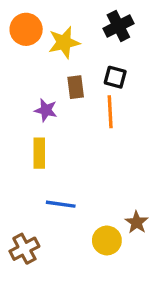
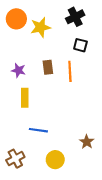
black square: (115, 77) -> (80, 45), moved
brown rectangle: (76, 87) -> (48, 67), moved
purple star: (46, 110) -> (18, 70), moved
yellow circle: (107, 240) -> (55, 160), moved

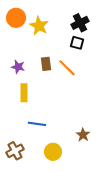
black cross: (75, 17) -> (80, 23), moved
yellow star: (40, 27) -> (39, 26), turned -30
orange line: (70, 71) -> (67, 68), turned -42

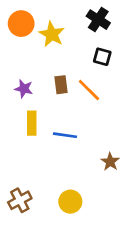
black cross: (80, 23) -> (98, 20), moved, turned -30
blue line: (37, 124) -> (65, 135), moved
brown star: (83, 135) -> (110, 162), moved

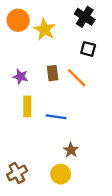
brown star: (110, 162) -> (71, 150), moved

